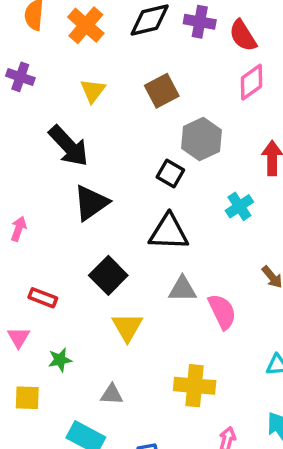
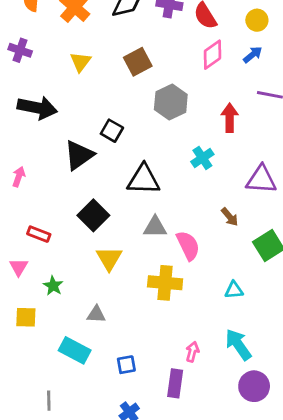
black arrow: (69, 146) -> (37, 108), moved, turned -36
black square: (170, 174) -> (112, 131), moved
green star: (60, 360) -> (53, 286), turned -30
yellow cross: (195, 386) -> (165, 283), moved

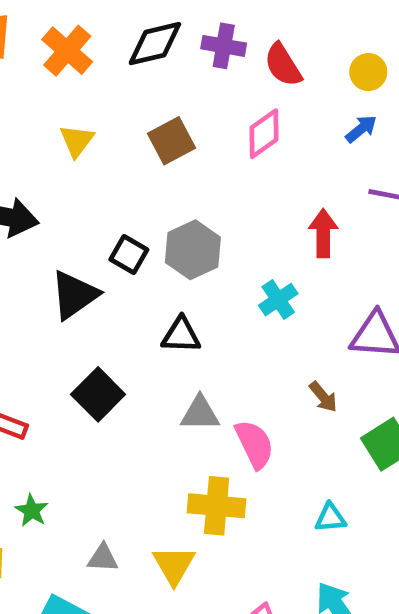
pink diamond: (212, 55) -> (264, 134), moved
gray hexagon: (171, 102) -> (193, 250), moved
black triangle: (144, 179) -> (181, 335), size x0.7
yellow triangle: (109, 258) -> (174, 565), moved

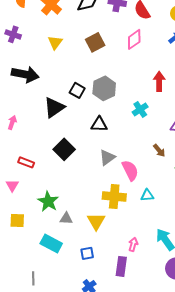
gray triangle: (200, 413) -> (107, 157), turned -36
green star: (32, 511) -> (48, 201), moved, size x1.5
cyan triangle: (330, 518) -> (147, 195), moved

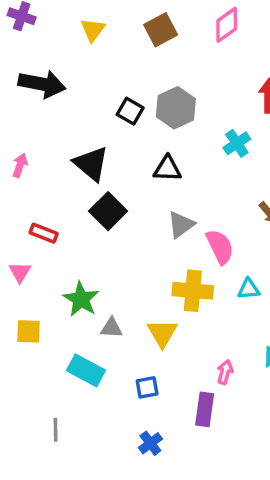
black triangle: (54, 107) -> (91, 164), moved, turned -45

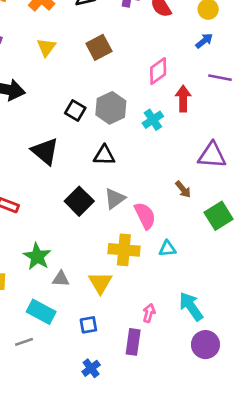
pink diamond: (227, 25) -> (158, 71), moved
cyan cross: (237, 143) -> (153, 120), moved
black square: (108, 211) -> (79, 201), moved
gray line: (56, 430) -> (24, 342), moved, turned 72

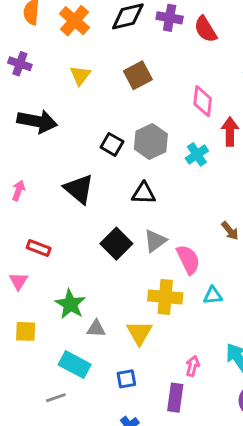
pink diamond: (158, 71) -> (203, 101), turned -48

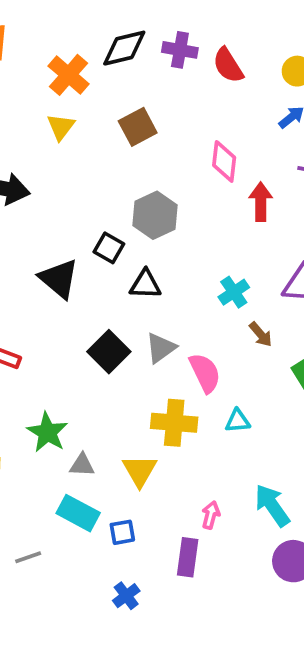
orange cross: (75, 21) -> (69, 75), moved
black square: (112, 144) -> (109, 248), moved
cyan cross: (197, 154) -> (234, 292), moved
cyan rectangle: (75, 365) -> (78, 513), moved

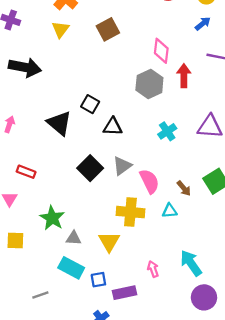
gray hexagon: (155, 215) -> (149, 84), moved
brown arrow: (261, 334) -> (184, 188), moved
pink arrow: (211, 515) -> (153, 269), turned -35
purple rectangle: (188, 557) -> (125, 293), moved, turned 70

